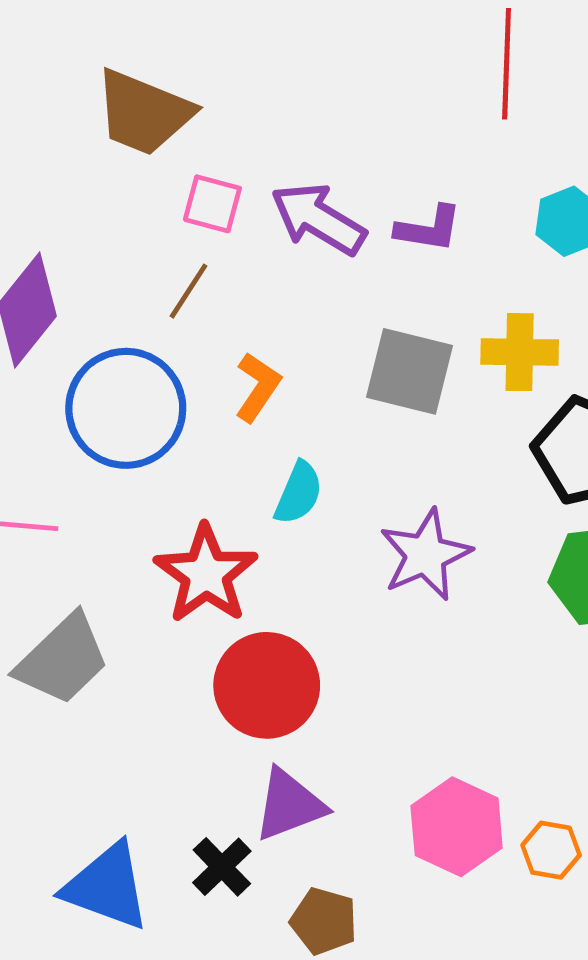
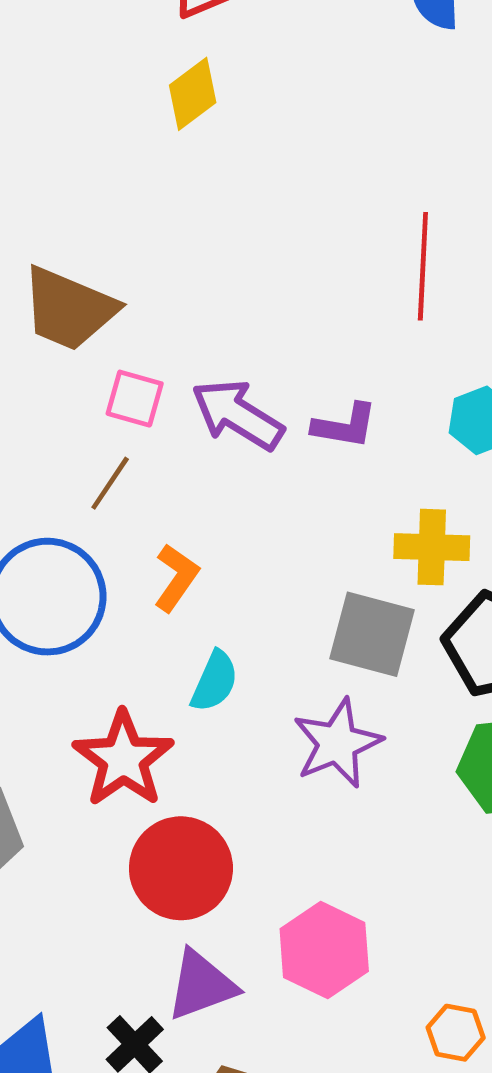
gray square: (409, 371) -> (372, 634), moved
pink hexagon: (457, 827) -> (324, 950), moved

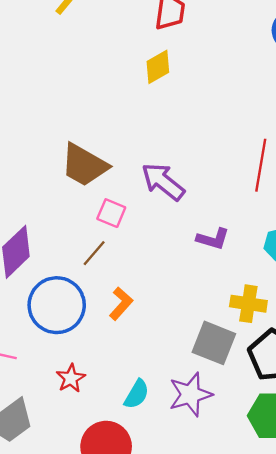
purple arrow: (238, 415) -> (163, 182), moved
cyan semicircle: (215, 681) -> (137, 394), moved
red star: (123, 759) -> (71, 378), moved, size x0.6

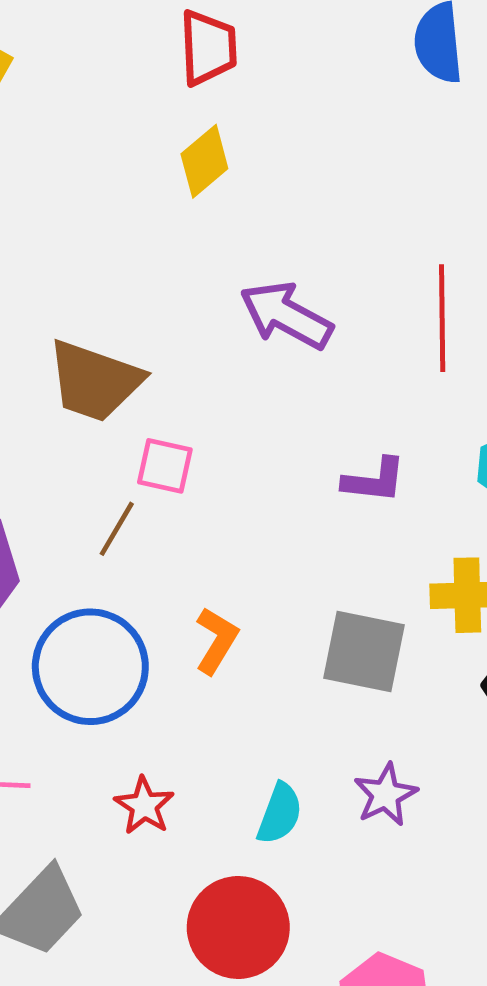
purple arrow: (163, 182) -> (286, 315), moved
brown line: (94, 253) -> (117, 529), moved
gray square: (214, 343) -> (364, 651), moved
purple star: (190, 394) -> (386, 795), size x0.7

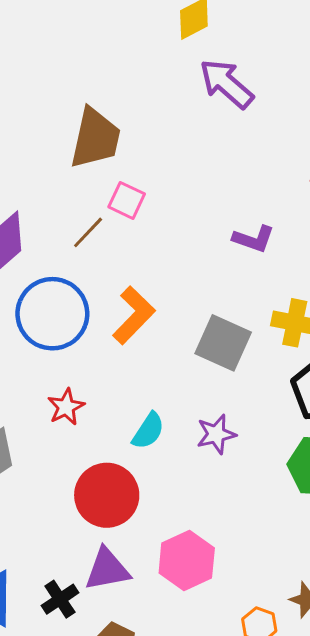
purple arrow: (286, 315) -> (226, 84), moved
brown trapezoid: (95, 381) -> (95, 138), turned -110
orange L-shape: (216, 640) -> (134, 315), size x1.4

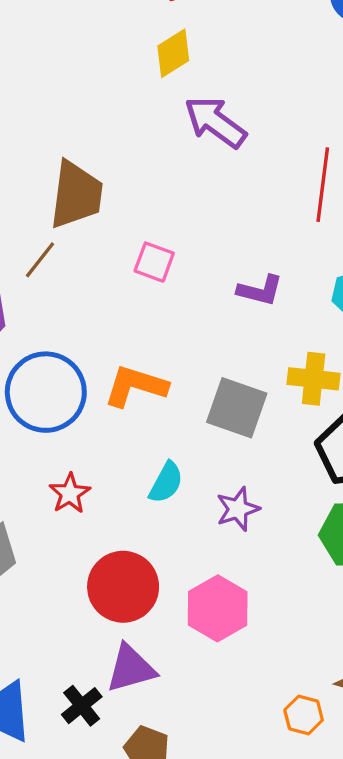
pink square: (127, 200) -> (154, 262), moved
brown line: (88, 232) -> (40, 260), moved
orange L-shape: (134, 315) -> (136, 386), turned -112
cyan semicircle: (148, 431) -> (166, 482), moved
pink hexagon: (187, 560) -> (218, 608), moved

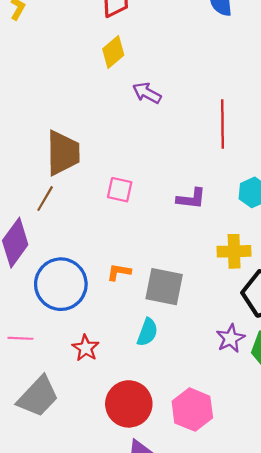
purple arrow: (215, 122) -> (147, 93), size x0.7
orange L-shape: (136, 386) -> (119, 272), size x0.6
gray square: (237, 408) -> (164, 287), moved
purple star: (238, 509) -> (230, 338), moved

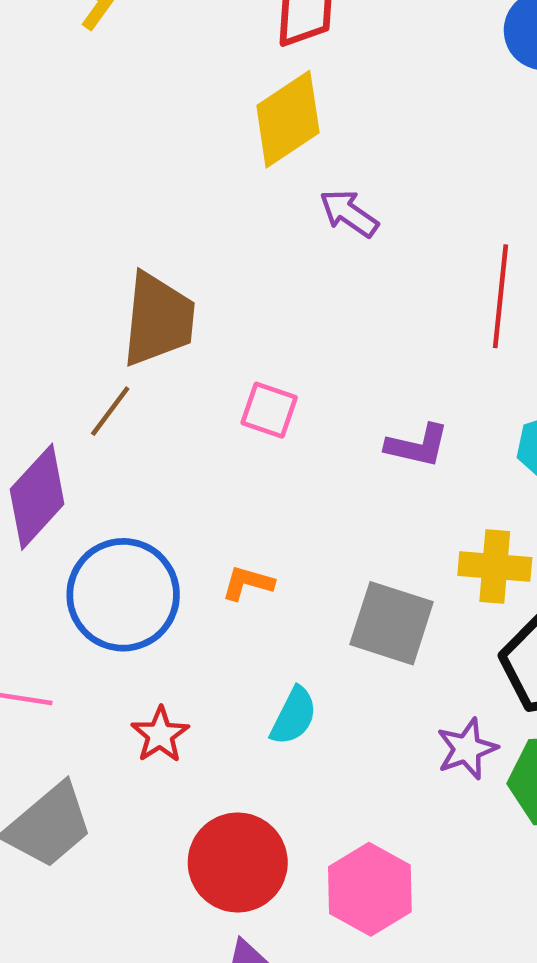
yellow diamond: (113, 52) -> (288, 119), size x1.4
gray square: (164, 287) -> (392, 623), moved

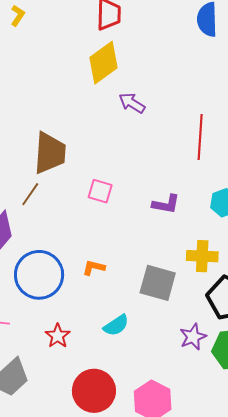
cyan semicircle: (294, 716) -> (116, 325), turned 32

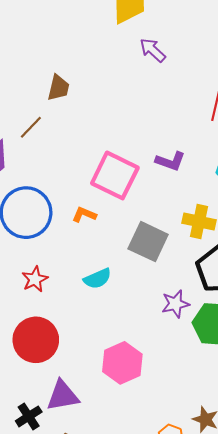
brown trapezoid: (50, 153) -> (58, 88), size x0.6
pink square: (100, 191) -> (115, 175), moved, size x1.8
red circle: (94, 391) -> (36, 340), moved

